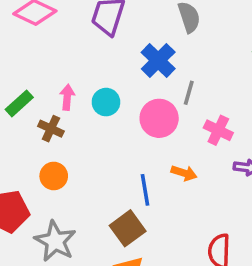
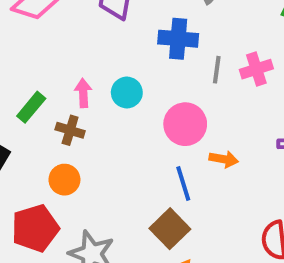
blue cross: (158, 60) -> (178, 39), turned -32
pink circle: (159, 118) -> (185, 124), moved
pink cross: (218, 130) -> (256, 69), moved, turned -36
orange circle: (54, 176) -> (64, 180), moved

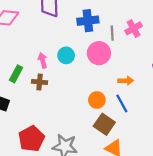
pink circle: (185, 124) -> (99, 53), moved
orange circle: (64, 180) -> (97, 100), moved
blue line: (183, 184) -> (122, 104), moved

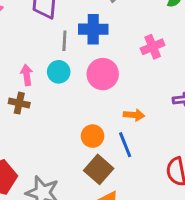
gray line: (112, 33) -> (64, 41), moved

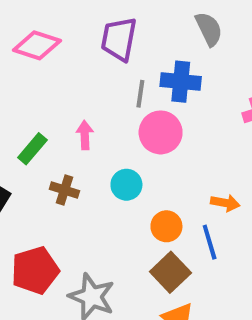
cyan circle: (59, 72) -> (126, 185), moved
pink circle: (103, 74) -> (161, 132), moved
brown cross: (19, 103) -> (64, 190), moved

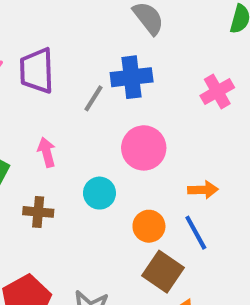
purple trapezoid: (119, 39) -> (37, 71), moved
gray line: (140, 94) -> (94, 98), turned 36
pink circle: (161, 132) -> (144, 148), moved

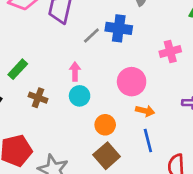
pink circle: (144, 148) -> (132, 82), moved
pink arrow: (47, 152) -> (75, 71), moved
blue line: (196, 233) -> (148, 140), moved

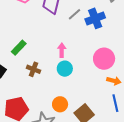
blue cross: (119, 28) -> (95, 18), turned -30
gray line: (91, 35) -> (74, 14), moved
orange circle: (105, 125) -> (60, 104), moved

